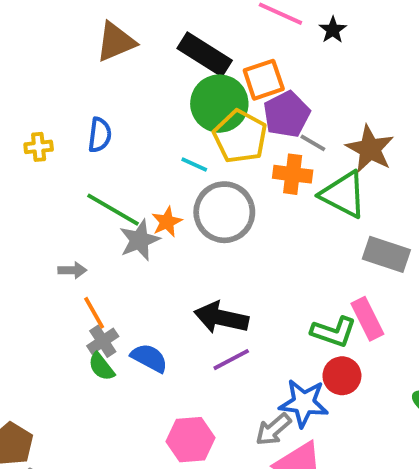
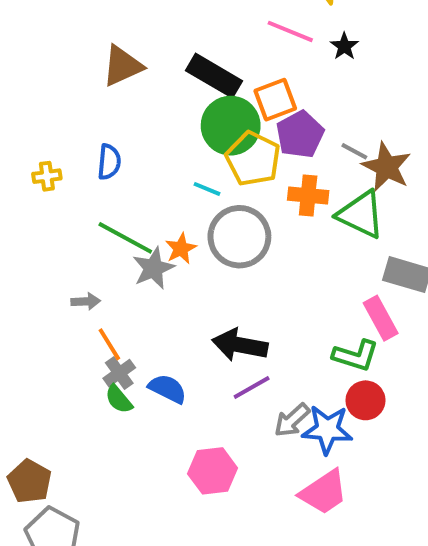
gray line: (313, 143) -> (354, 151), moved
pink rectangle: (367, 319) -> (381, 318), moved
gray arrow: (273, 429) -> (292, 420), moved

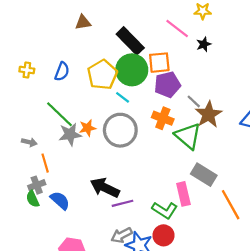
brown triangle: (122, 66) -> (83, 22), size x0.7
yellow pentagon: (253, 159) -> (102, 75), moved
cyan line: (207, 189) -> (123, 97), moved
orange line: (109, 344) -> (45, 163), moved
purple line: (252, 387) -> (123, 203), moved

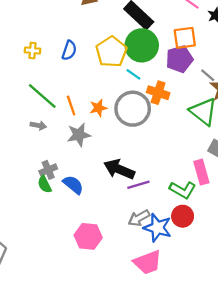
orange square: (159, 63) -> (185, 38), moved
green line: (60, 114) -> (42, 96), moved
orange cross: (163, 118) -> (158, 93), moved
gray star: (70, 134) -> (79, 135), moved
orange line: (45, 163) -> (71, 105), moved

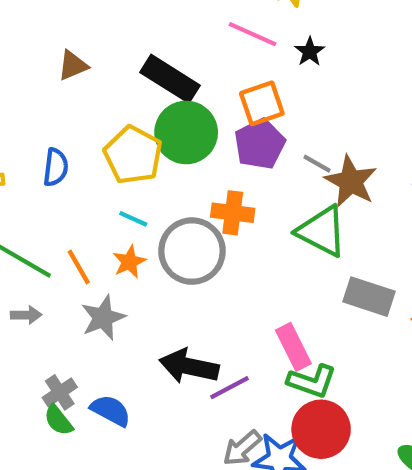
cyan line: (133, 74) -> (133, 219), moved
pink rectangle: (201, 172) -> (293, 347), moved
red circle: (183, 216) -> (321, 429), size x1.4

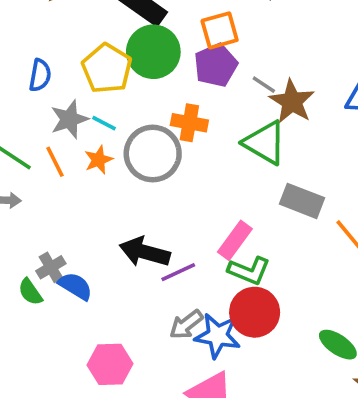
gray star: (103, 318) -> (69, 119), moved
pink rectangle: (293, 347) -> (235, 240), turned 60
gray cross: (60, 392) -> (51, 267), moved

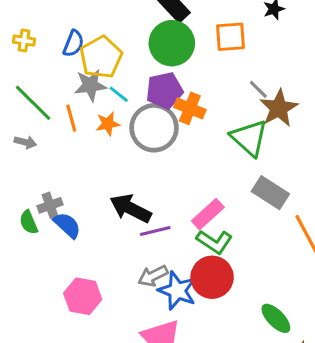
purple pentagon: (216, 65) -> (164, 90), moved
yellow pentagon: (107, 68) -> (101, 57), moved

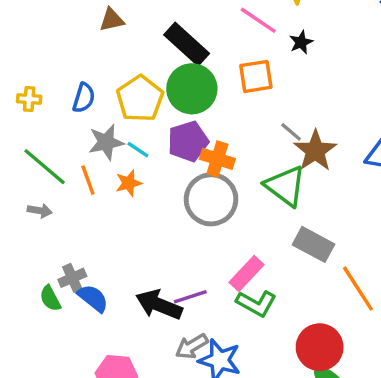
yellow pentagon: (101, 57) -> (140, 99), moved
gray circle: (154, 128) -> (211, 199), moved
black arrow: (131, 208) -> (159, 305), moved
red circle: (212, 277) -> (320, 347), moved

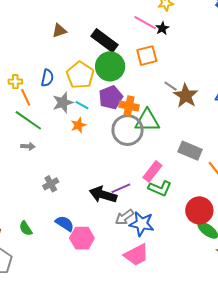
black star: (301, 42) -> (162, 28), moved
orange line: (88, 180) -> (26, 97), moved
green triangle: (285, 186) -> (147, 121), moved, turned -32
green semicircle: (50, 298) -> (26, 228), moved
blue semicircle: (93, 298) -> (65, 223), moved

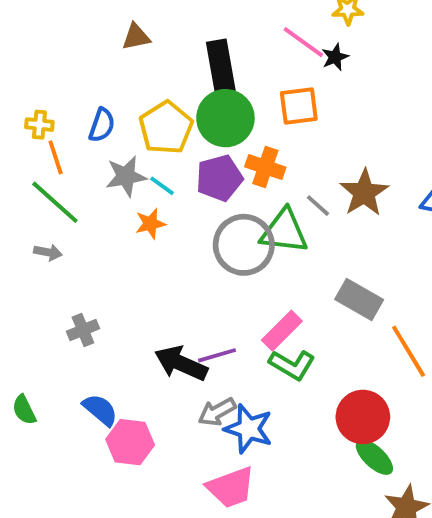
black rectangle: (104, 41) -> (221, 67), turned 36
gray line: (171, 86) -> (318, 206), moved
orange cross: (129, 106) -> (265, 167), moved

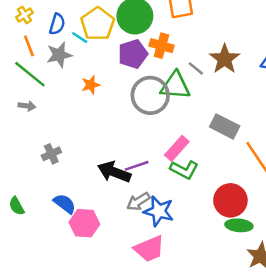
yellow cross: (39, 125) -> (24, 15), moved, turned -35
gray star: (126, 176) -> (59, 55), moved
cyan line: (162, 186) -> (80, 38), moved
green ellipse: (374, 457) -> (239, 225), turned -35

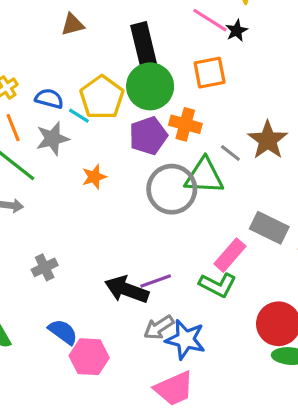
blue semicircle: (57, 24) -> (49, 99), turned -90
pink rectangle: (177, 148) -> (230, 255), moved

